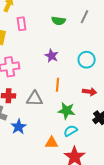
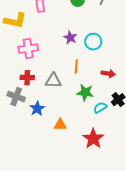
cyan circle: (87, 60) -> (93, 42), moved
cyan semicircle: (71, 131) -> (100, 108), moved
orange triangle: (52, 143) -> (60, 125), moved

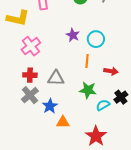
pink cross: (28, 49) -> (31, 46), turned -30
orange line: (76, 67) -> (87, 61), moved
gray cross: (16, 97) -> (30, 95), moved, turned 30
blue star: (37, 109) -> (50, 106), moved

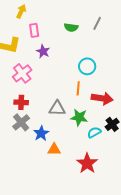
purple star: (73, 35) -> (43, 51), moved
red arrow: (111, 71) -> (102, 98), size x1.5
gray triangle: (56, 78) -> (57, 108), moved

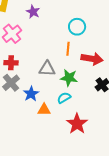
cyan semicircle: (94, 132) -> (64, 98), moved

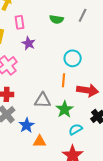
green star: (69, 78) -> (65, 109), turned 30
cyan semicircle: (64, 98) -> (76, 129), moved

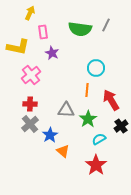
green semicircle: (57, 19) -> (80, 29), size x1.6
red arrow: (88, 90) -> (111, 100), turned -130
orange triangle: (40, 141) -> (63, 151), turned 40

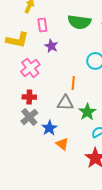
orange line: (87, 90) -> (73, 83), moved

